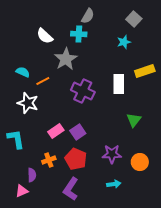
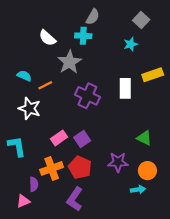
green triangle: (134, 120) -> (144, 138), moved, turned -42
orange cross: (49, 160) -> (52, 168), size x1.5
cyan arrow: (114, 184) -> (138, 190), moved

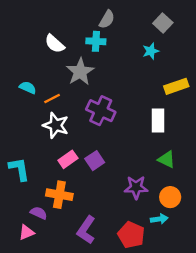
white rectangle: (125, 88) -> (158, 120), moved
white star: (29, 108) -> (56, 125), moved
red pentagon: (80, 167) -> (131, 235), moved
orange cross: (52, 168) -> (59, 195), turned 30
purple semicircle: (34, 184) -> (39, 213), turned -64

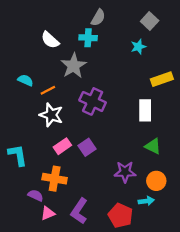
pink triangle: (27, 232) -> (48, 213), moved

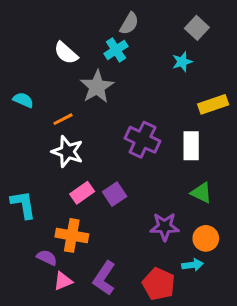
cyan cross: (88, 38) -> (116, 50), turned -36
cyan semicircle: (25, 80) -> (23, 100), moved
purple cross: (93, 101) -> (142, 140), moved

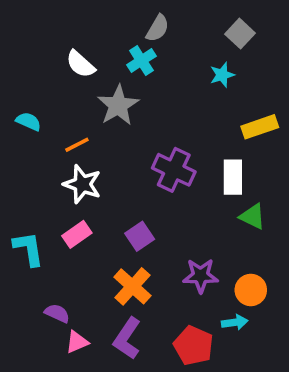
pink rectangle: (82, 193) -> (77, 234), moved
green triangle: (201, 193) -> (253, 216), moved
orange cross: (72, 235) -> (132, 286), moved, turned 32

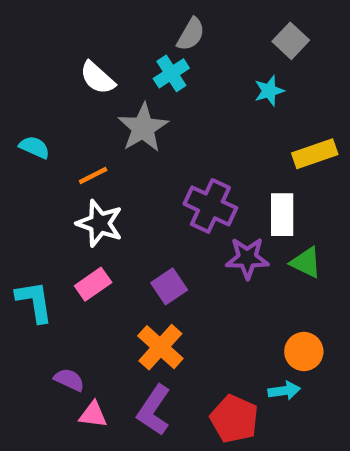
purple star: (201, 276) -> (247, 258), moved
pink triangle: (77, 342) -> (93, 415), turned 30

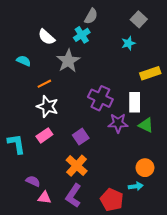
cyan semicircle: (34, 147) -> (24, 61), moved

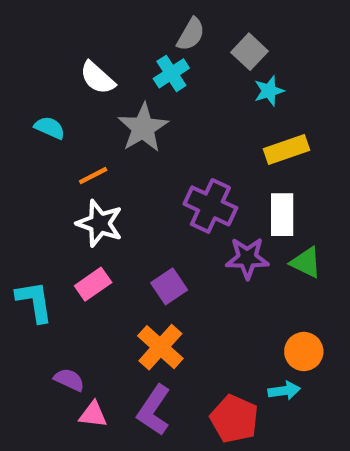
gray square: (139, 19) -> (249, 52), moved
yellow rectangle: (150, 73) -> (286, 149), moved

